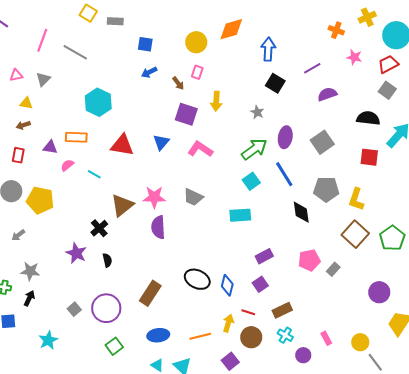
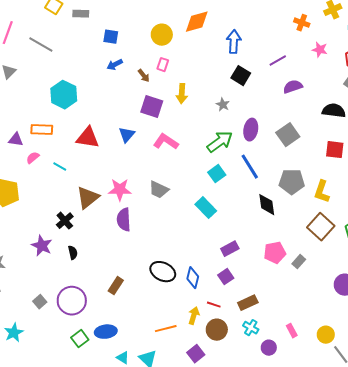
cyan rectangle: (240, 215) -> (206, 208), turned 50
brown rectangle: (150, 293) -> (116, 286), size x0.7
blue ellipse: (158, 335) -> (106, 332), moved

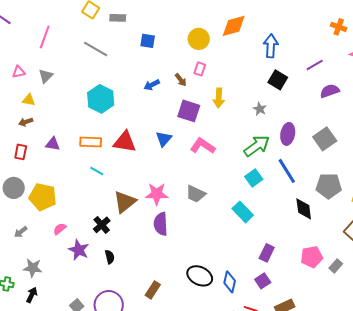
gray line: (41, 45) -> (96, 49), moved
blue arrow: (115, 65) -> (152, 85), moved
orange rectangle: (42, 130) -> (91, 142), moved
pink semicircle: (33, 158) -> (60, 229), moved
purple rectangle: (230, 249) -> (267, 253), turned -36

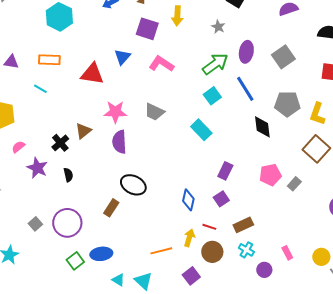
red triangle: (125, 142) -> (92, 74), moved
cyan line: (97, 171) -> (40, 89), moved
brown triangle: (125, 202) -> (83, 131), moved, size x0.7
black ellipse: (200, 276) -> (133, 185), moved

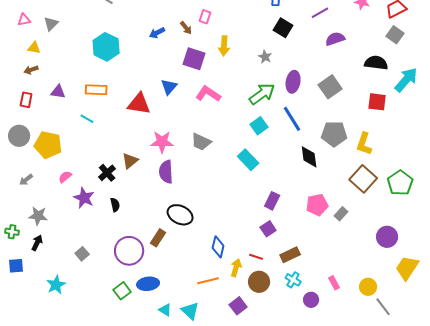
blue diamond: (188, 200) -> (218, 247), moved
purple circle: (67, 223) -> (129, 251), moved

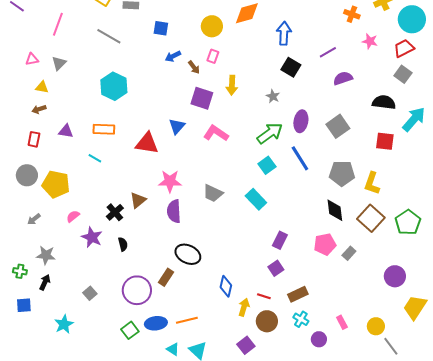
blue arrow: (157, 33) -> (173, 56), moved
gray trapezoid: (201, 142) -> (213, 193), moved
black diamond: (309, 157) -> (335, 210), moved
orange line: (208, 281) -> (187, 320), moved

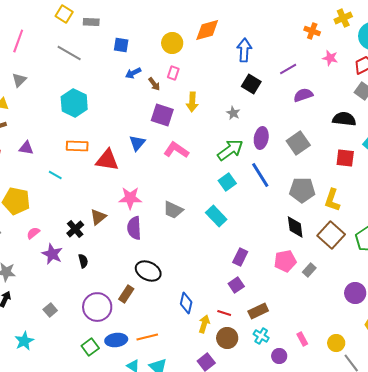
orange rectangle: (104, 129) -> (77, 146), moved

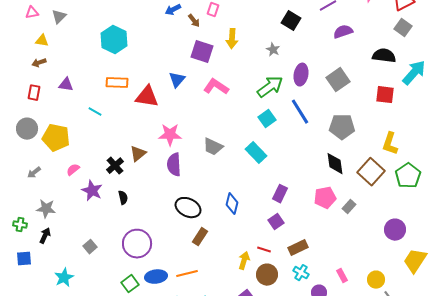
yellow L-shape: (332, 200) -> (390, 144), moved
brown rectangle: (126, 294) -> (200, 237), moved
blue diamond: (186, 303) -> (232, 204), moved

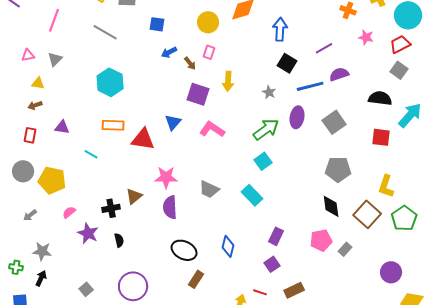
blue line: (300, 112) -> (310, 86), moved, turned -72
black cross: (115, 166) -> (111, 208), turned 30

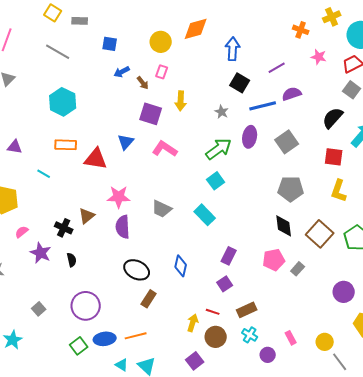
black semicircle: (380, 98) -> (333, 118), turned -55
yellow L-shape: (386, 186) -> (339, 191), moved
black cross: (111, 208) -> (64, 228), turned 36

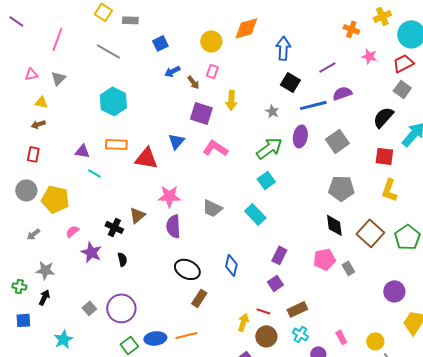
blue square: (110, 44) -> (160, 43), turned -35
purple triangle: (15, 147) -> (82, 151), moved
gray rectangle: (298, 269) -> (348, 268), turned -72
purple circle: (86, 306) -> (121, 308), moved

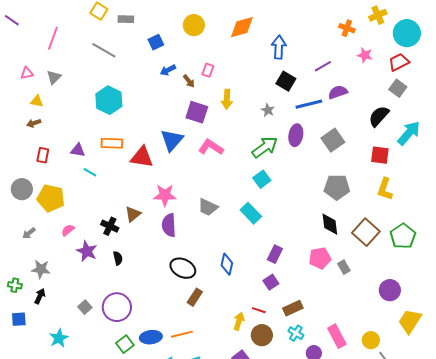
yellow circle: (211, 41) -> (194, 25), moved
blue triangle: (176, 141) -> (172, 140), size x1.4
red rectangle: (33, 154) -> (43, 155), moved
pink rectangle: (341, 337) -> (337, 336), size x1.6

